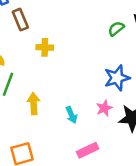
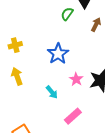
blue star: (117, 78) -> (58, 54), moved
yellow arrow: (34, 104) -> (17, 76), moved

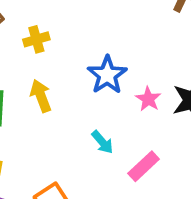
blue star: (58, 54) -> (107, 75), moved
cyan arrow: (52, 92) -> (102, 142), moved

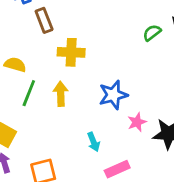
yellow cross: (36, 39) -> (71, 52), size x1.4

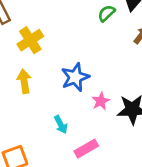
yellow cross: (71, 52) -> (30, 40), turned -30

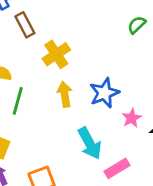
yellow arrow: (24, 81) -> (65, 94), moved
cyan arrow: (61, 125) -> (90, 143), size x1.6

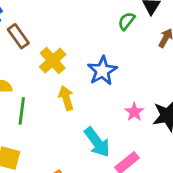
blue star: (104, 93) -> (102, 71), moved

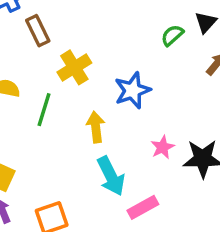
yellow arrow: (66, 98) -> (96, 127), moved
green line: (22, 111) -> (44, 110), moved

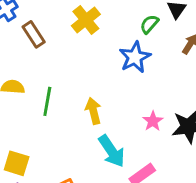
yellow cross: (74, 67) -> (86, 20), moved
blue star: (132, 90) -> (135, 57), moved

